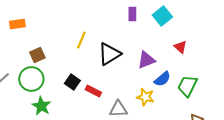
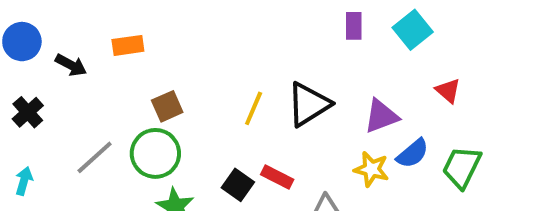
yellow line: (81, 40) -> (254, 108), moved
black square: (72, 82) -> (238, 185), moved
yellow star: (145, 97) -> (371, 169), moved

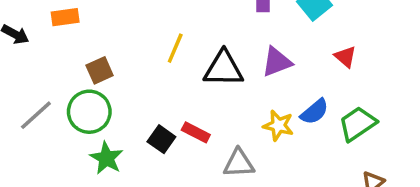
black triangle: (309, 104) -> (223, 69), turned 33
yellow line: (254, 108) -> (175, 48), moved
purple triangle: (381, 116) -> (277, 62), moved
green trapezoid: (462, 167) -> (357, 124), turned 30

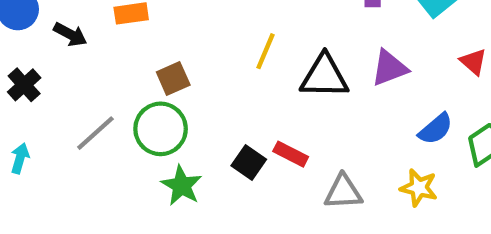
yellow star: (278, 125) -> (419, 188), moved

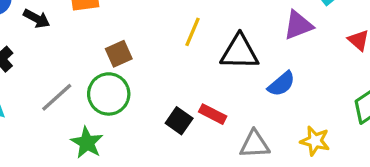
purple triangle: (389, 68) -> (298, 25), moved
blue semicircle: (436, 129) -> (281, 84), moved
green star: (182, 186) -> (87, 143), moved

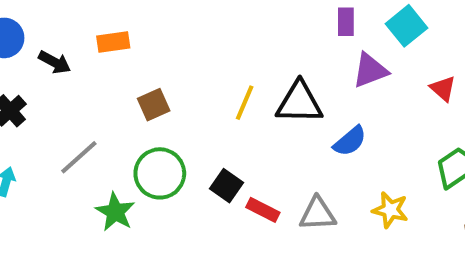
yellow line: (193, 32) -> (245, 103), moved
green circle: (109, 94) -> (160, 173), moved
red rectangle: (213, 114) -> (263, 210), moved

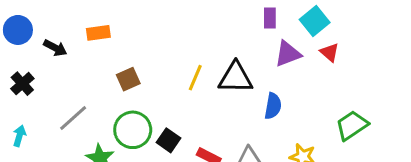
red triangle: (443, 89) -> (330, 52), moved
blue semicircle: (350, 141) -> (273, 106), turned -40
black square: (227, 186) -> (169, 140), moved

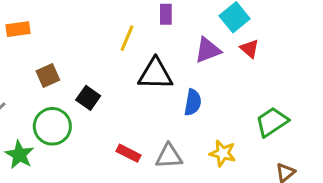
purple rectangle: (270, 18) -> (166, 14), moved
yellow line: (195, 78) -> (127, 38), moved
black square: (169, 140) -> (88, 98), moved

